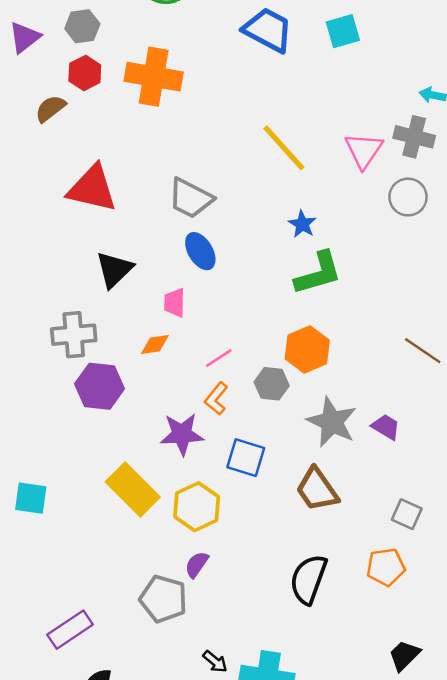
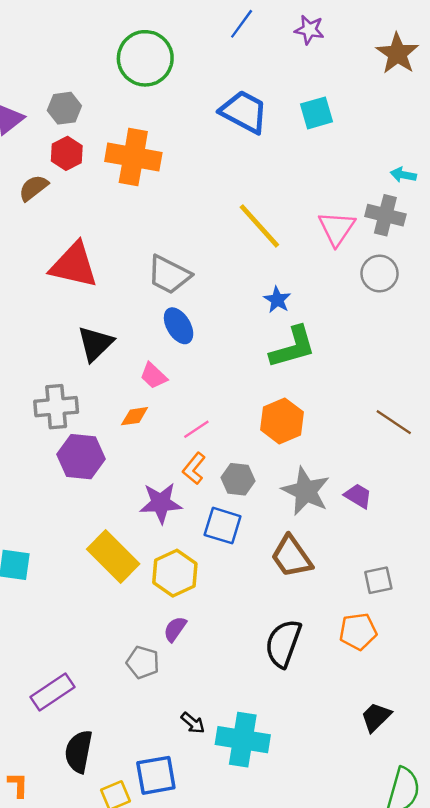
pink trapezoid: (175, 303) -> (154, 376), turned -48
gray hexagon: (272, 384) -> (238, 479), moved
gray square: (407, 514) -> (378, 580), turned -36
gray pentagon: (163, 599) -> (143, 662), size x0.7

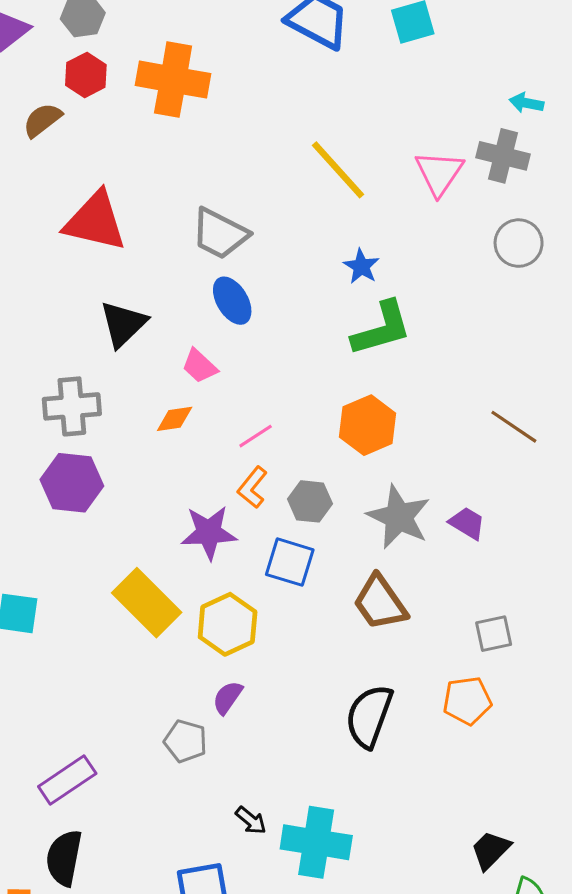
gray circle: (380, 273) -> (519, 243), moved
purple hexagon: (81, 457) -> (72, 483), moved
black trapezoid: (376, 717) -> (491, 850), moved
black semicircle: (79, 752) -> (64, 858), moved

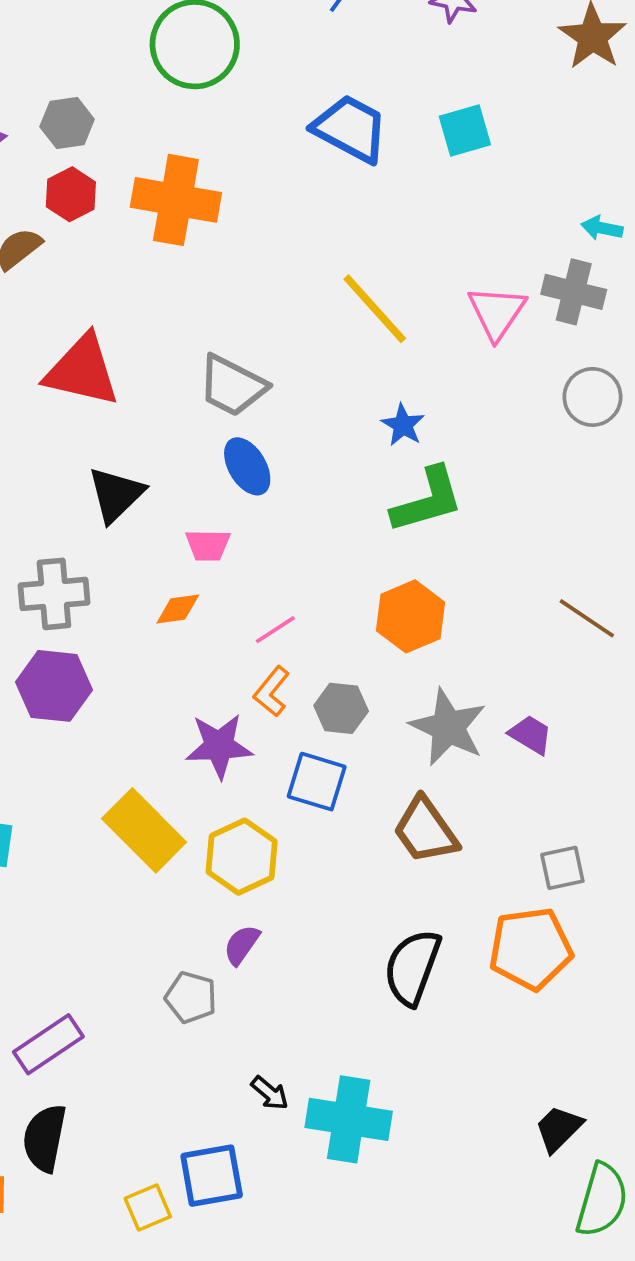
pink trapezoid: (199, 366) -> (208, 545), turned -42
orange pentagon: (467, 701) -> (531, 949), size x1.4

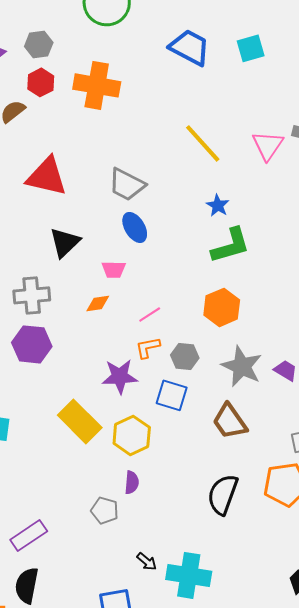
orange L-shape: (272, 692) -> (148, 347), turned 40
purple semicircle: (242, 945) -> (132, 482), turned 150

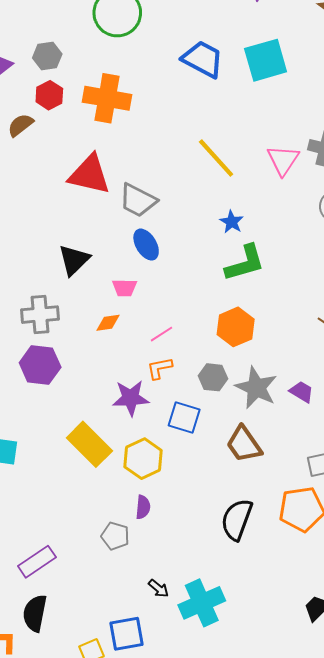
cyan square: (251, 48) -> (266, 60), size x1.5
red triangle: (47, 176) -> (89, 174), moved
gray hexagon: (185, 356) -> (213, 377), moved
cyan cross: (189, 575) -> (202, 603), turned -33

